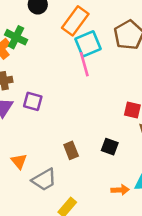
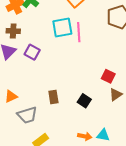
cyan square: (88, 44) -> (62, 28), moved
orange triangle: (19, 161) -> (11, 96), turned 32

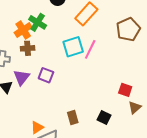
brown cross: (13, 31) -> (28, 48), moved
pink line: (79, 32) -> (90, 49), turned 36
orange triangle: (11, 96) -> (37, 127), moved

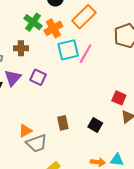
orange cross: (23, 30) -> (53, 28), moved

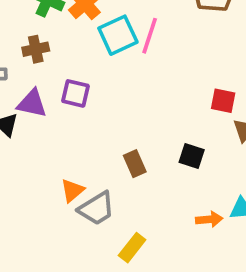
purple triangle: (13, 78) -> (32, 103), turned -48

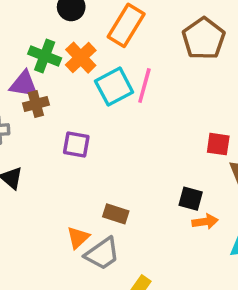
purple triangle: (32, 103) -> (24, 84), moved
brown rectangle: (135, 164) -> (116, 214), moved, turned -45
orange arrow: (209, 219) -> (205, 222), moved

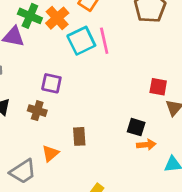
pink line: (144, 85) -> (104, 41), turned -30
brown cross: (36, 104) -> (37, 111), moved, turned 30
brown rectangle: (116, 214) -> (79, 136), turned 66
gray trapezoid: (102, 254) -> (23, 171), moved

